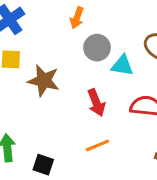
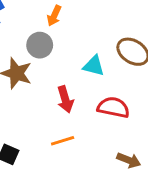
gray circle: (97, 48) -> (40, 45), moved

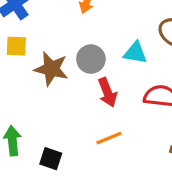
gray circle: (40, 45) -> (91, 59), moved

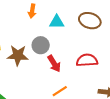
cyan triangle: (135, 53) -> (57, 22), moved

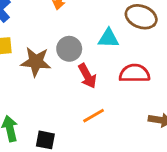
cyan triangle: (57, 22) -> (108, 38), moved

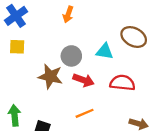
brown star: (36, 62) -> (50, 76), moved
red arrow: (87, 76) -> (83, 80), turned -48

